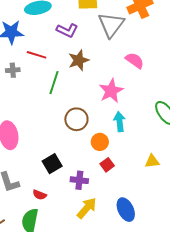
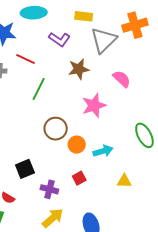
brown star: (79, 60) -> (79, 69), moved
cyan arrow: (120, 122) -> (103, 151), moved, turned 72
orange circle: (100, 142) -> (77, 145), moved

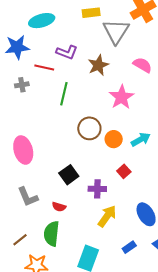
purple L-shape: (59, 39) -> (67, 52), moved

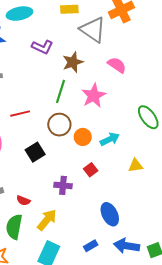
gray triangle: (116, 31) -> (93, 30), turned -32
red line: (44, 68) -> (20, 114), moved, turned -30
green line: (64, 94) -> (61, 91), moved
black square: (69, 175) -> (35, 152), moved
yellow arrow: (107, 216) -> (47, 220), moved

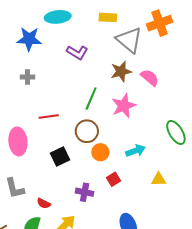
brown star: (73, 62) -> (121, 71), moved
orange circle: (83, 137) -> (100, 152), moved

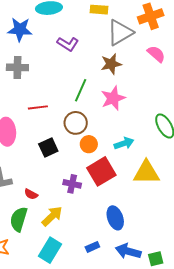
gray triangle: (129, 40) -> (120, 33), turned 48
gray cross: (27, 77) -> (17, 67), size x1.5
pink semicircle: (150, 77) -> (156, 54), moved
red square: (114, 179) -> (101, 171), size x2.0
yellow triangle: (159, 179) -> (146, 173), size x1.8

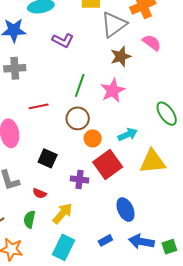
brown star: (111, 64) -> (121, 57), moved
black square: (48, 148) -> (48, 158), moved, turned -36
green semicircle: (19, 219) -> (29, 219), size x0.7

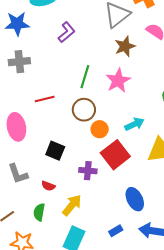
purple L-shape: (63, 40) -> (66, 32), turned -65

